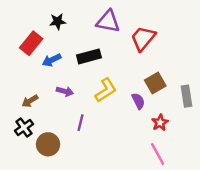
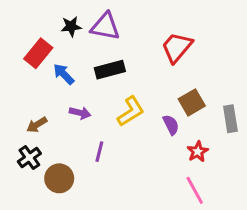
purple triangle: (108, 21) -> (105, 26), moved
blue arrow: (52, 60) -> (64, 74), turned 72

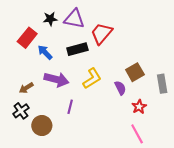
red trapezoid: (177, 47) -> (101, 33), moved
purple arrow: (80, 113) -> (56, 79), size x1.6

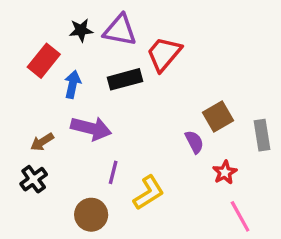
blue arrow: (45, 52) -> (73, 84), turned 56
yellow L-shape: (92, 78) -> (149, 193), moved
brown circle: (42, 126) -> (91, 215), moved
pink line: (137, 134) -> (240, 216), moved

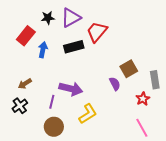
purple triangle: (120, 30) -> (71, 18), turned -40
purple arrow: (91, 128) -> (71, 89), moved
purple line: (113, 172) -> (52, 102), moved
red star: (225, 172) -> (143, 99), moved

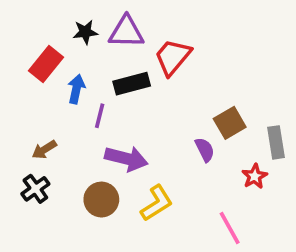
purple triangle: (71, 18) -> (126, 32), turned 30
purple line: (52, 102) -> (100, 116), moved
brown circle: (54, 127) -> (101, 200), moved
pink line: (142, 128) -> (230, 228), moved

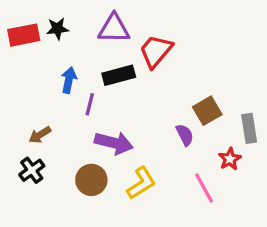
black star: (85, 32) -> (58, 29), moved
red rectangle: (46, 64) -> (24, 35), moved, turned 40
pink line: (230, 228) -> (204, 188), moved

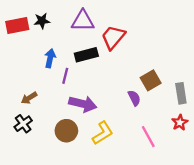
red star: (230, 159) -> (180, 123), moved

